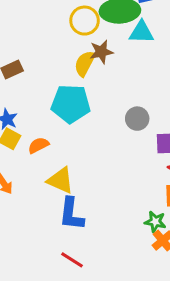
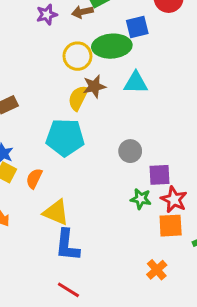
cyan triangle: (141, 32) -> (136, 83), moved
orange semicircle: (38, 145) -> (34, 178), turned -36
green star: (155, 222) -> (141, 199), moved

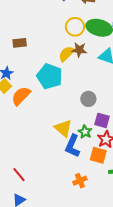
orange semicircle: (34, 178) -> (21, 96), size x1.5
yellow triangle: (56, 212) -> (63, 128), moved
blue L-shape: (67, 245) -> (72, 146), moved

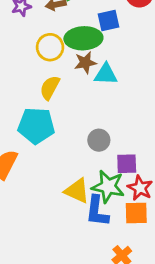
brown star: (79, 50) -> (85, 63), moved
green star: (85, 132) -> (108, 187), size x1.6

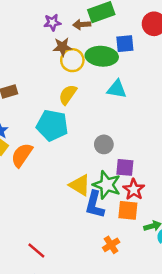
brown star: (85, 63) -> (62, 47), moved

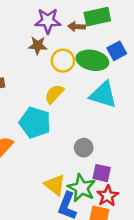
purple star: (52, 22) -> (48, 21), size x1.5
blue square: (125, 44) -> (117, 51), turned -30
brown star: (62, 47) -> (38, 45), moved
cyan triangle: (117, 89) -> (103, 95), size x1.4

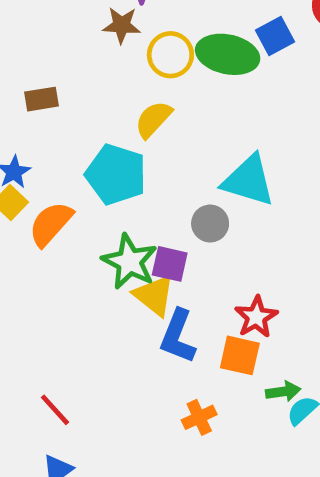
cyan triangle: (103, 95) -> (248, 180), moved
purple square: (102, 173) -> (170, 264), moved
green star: (82, 188) -> (130, 262), moved

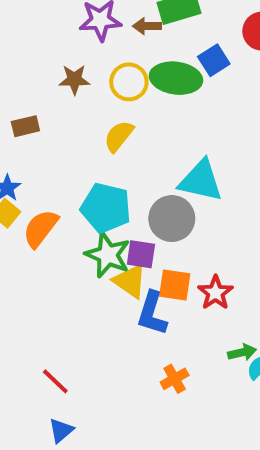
brown star: (122, 25) -> (74, 80), moved
cyan pentagon: (116, 174) -> (106, 208), moved
gray circle: (210, 224) -> (172, 219), size x1.5
orange square: (240, 355) -> (175, 285), moved

